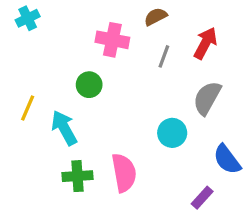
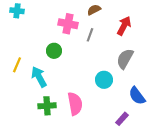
cyan cross: (28, 18) -> (17, 11), turned 32
gray line: (164, 56) -> (90, 35), moved

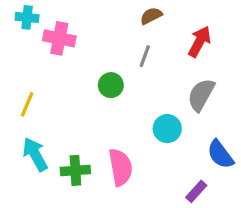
pink cross: (68, 24) -> (59, 38), moved
green circle: (54, 51) -> (111, 85), moved
cyan arrow: (39, 77) -> (35, 154), moved

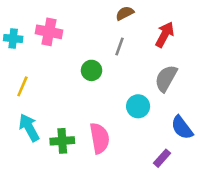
cyan cross: (27, 17) -> (13, 38), moved

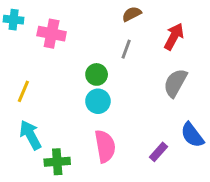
cyan cross: (13, 38) -> (14, 20), moved
cyan circle: (138, 106) -> (98, 101), moved
green cross: (62, 141) -> (57, 162), moved
purple rectangle: (162, 158) -> (158, 152), moved

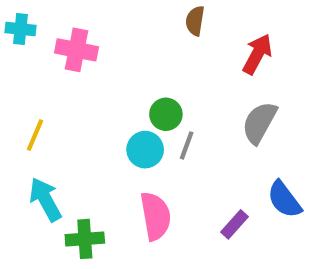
brown semicircle: (132, 14) -> (195, 21), turned -54
gray line: (126, 49) -> (187, 145), moved
green circle: (97, 74) -> (166, 114), moved

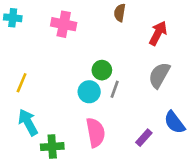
pink cross: (77, 50) -> (64, 24), moved

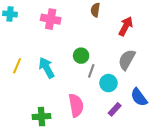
cyan circle: (89, 92) -> (108, 83), moved
cyan arrow: (28, 122) -> (47, 68), moved

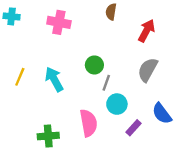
cyan circle: (108, 83) -> (117, 104), moved

